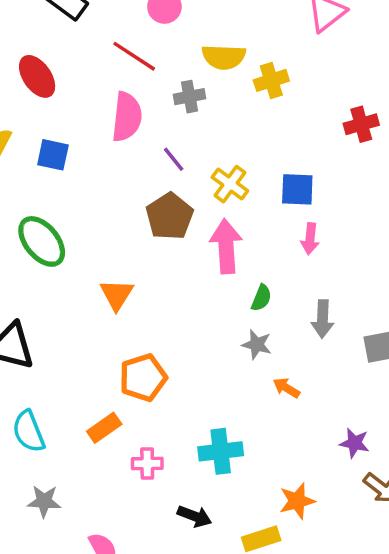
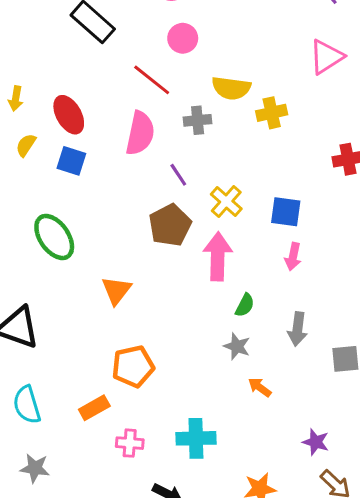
red ellipse: (37, 76) -> (69, 115), moved

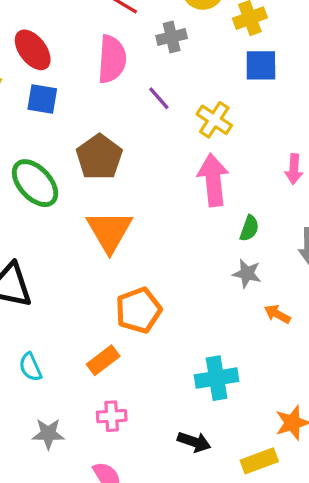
blue square: (286, 212) -> (261, 65), moved
brown pentagon: (170, 225) -> (99, 157), moved
orange triangle: (116, 290) -> (110, 231), size x1.4
cyan semicircle: (27, 405) -> (30, 367), size x0.7
pink cross: (130, 443) -> (112, 416), moved

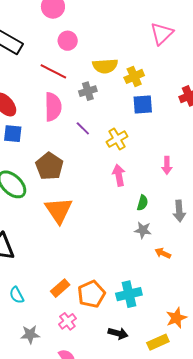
yellow cross: (214, 120) -> (117, 139), turned 30
pink arrow: (213, 180) -> (119, 175), size x0.7
orange pentagon: (139, 310) -> (91, 294), moved
pink cross: (112, 416) -> (67, 321), turned -30

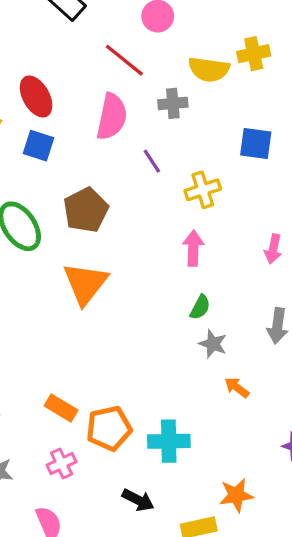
yellow cross: (134, 76) -> (254, 54), moved
green semicircle: (142, 203) -> (200, 307), moved
orange rectangle: (60, 288) -> (61, 408), turned 60

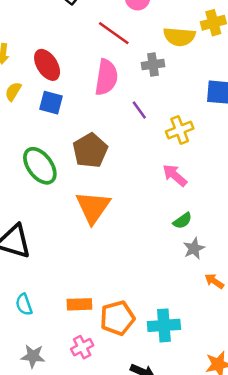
pink arrow: (193, 248) -> (175, 175), turned -48
green semicircle: (200, 307) -> (183, 221), turned 30
gray star: (213, 344) -> (194, 248), turned 30
orange rectangle: (61, 408) -> (79, 304), turned -30

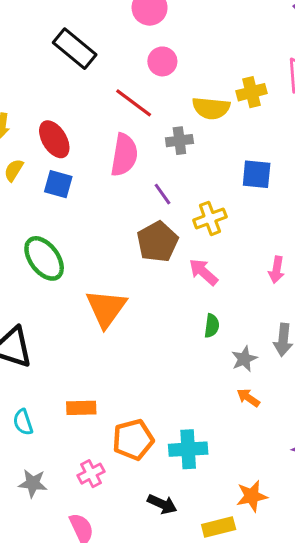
brown pentagon: (90, 150) -> (158, 242), moved
green semicircle: (183, 221) -> (212, 326), turned -48
gray star: (194, 248) -> (244, 359), moved
orange rectangle: (79, 304) -> (81, 408), moved

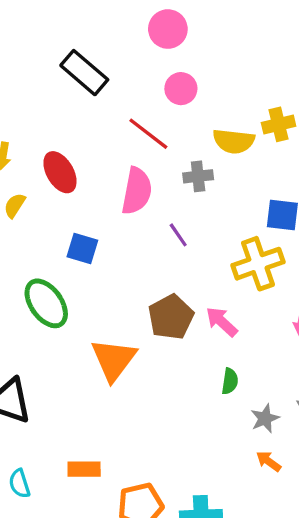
blue square: (58, 184) -> (82, 249), moved
yellow cross: (210, 218) -> (258, 264), moved, size x1.4
brown pentagon: (158, 242) -> (171, 317), moved

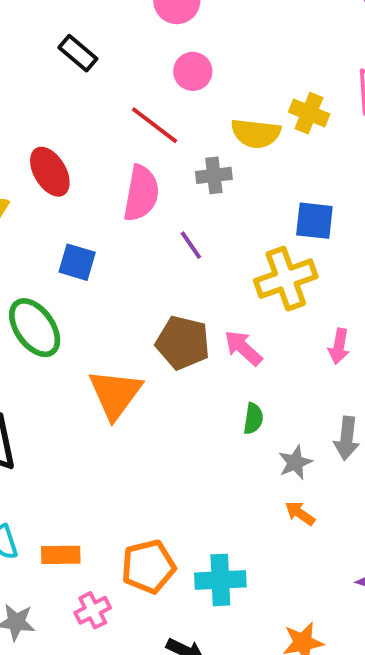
black rectangle: (84, 73) -> (78, 53), size x0.7
yellow cross: (279, 124) -> (309, 113), turned 36
brown pentagon: (171, 317) -> (183, 343), turned -30
orange rectangle: (84, 469) -> (61, 555), moved

